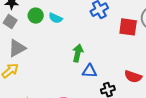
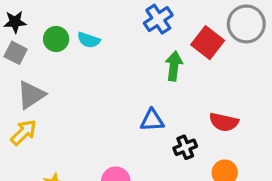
red square: (128, 27) -> (208, 43), turned 36
green arrow: (78, 53) -> (174, 66), moved

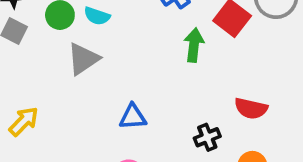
gray triangle: (31, 95) -> (83, 59), moved
blue triangle: (152, 120) -> (133, 117), moved

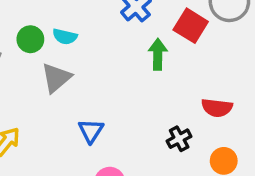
blue triangle: (133, 117) -> (91, 131), moved, turned -48

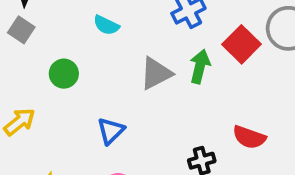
green circle: (30, 39) -> (64, 74), moved
gray triangle: (56, 78) -> (156, 73), moved

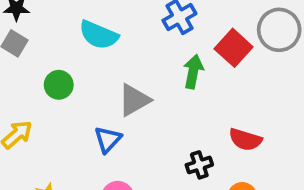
cyan semicircle: (106, 25) -> (99, 35), size x1.5
gray triangle: (156, 73) -> (134, 100), moved

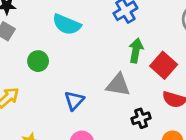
red square: (234, 48) -> (164, 65), moved
gray triangle: (134, 100) -> (118, 85), moved, turned 40

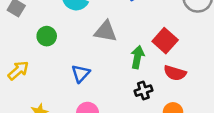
green arrow: (136, 50) -> (137, 57), moved
gray triangle: (118, 85) -> (106, 31), moved

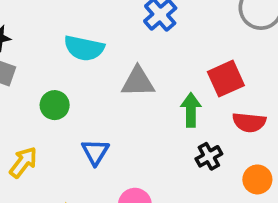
red square: (165, 41) -> (226, 79), turned 35
blue triangle: (81, 73) -> (95, 152), moved

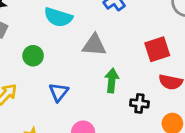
green arrow: (191, 110) -> (112, 81), moved
black cross: (209, 156) -> (139, 103), turned 30

